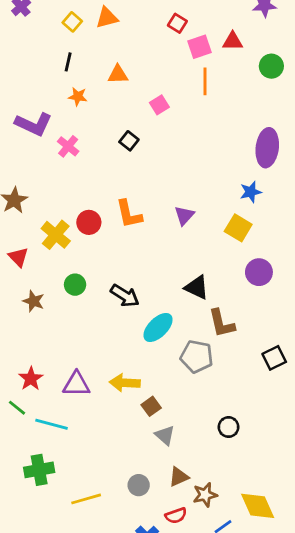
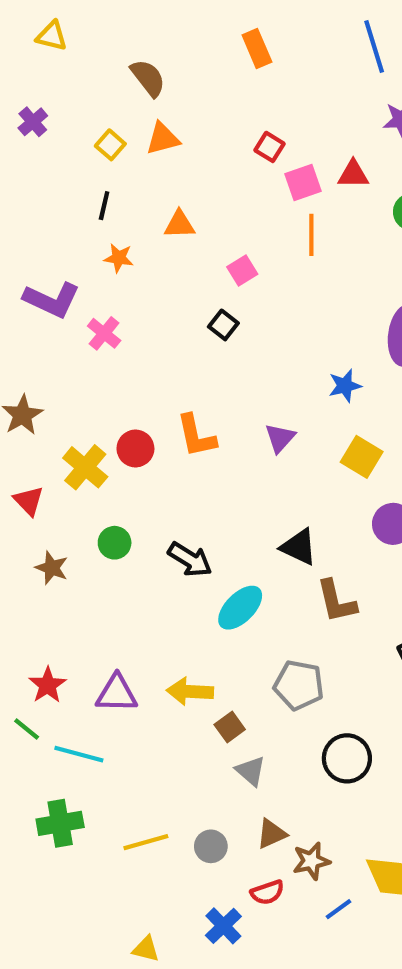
black square: (129, 141) -> (223, 325), moved
blue star: (251, 192) -> (345, 386), moved
gray pentagon: (197, 357) -> (299, 685), moved
black circle: (229, 427) -> (347, 758), size x1.5
yellow line: (86, 499) -> (146, 842), moved

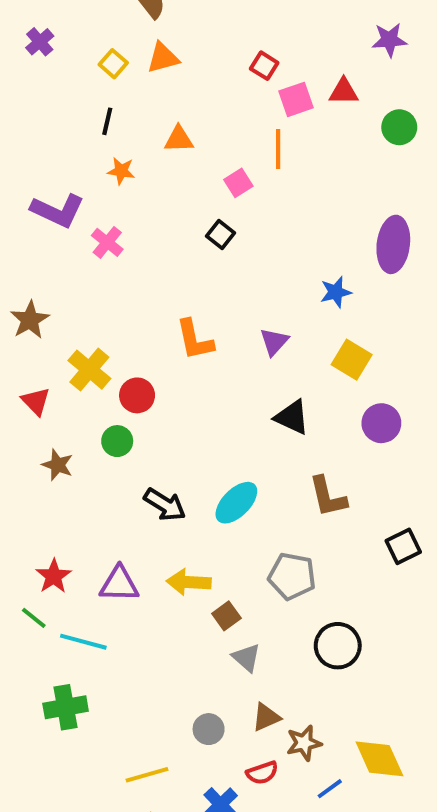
orange line: (311, 235) -> (278, 149), moved
red circle: (135, 448) -> (137, 395), moved
black triangle: (299, 547) -> (292, 417), moved
black arrow: (190, 559) -> (165, 505), moved
yellow line: (146, 842) -> (147, 775), moved

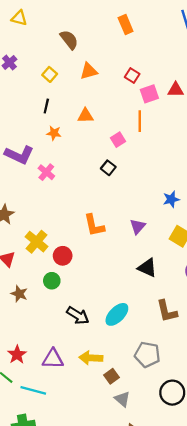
orange triangle: (163, 58) -> (89, 71), moved

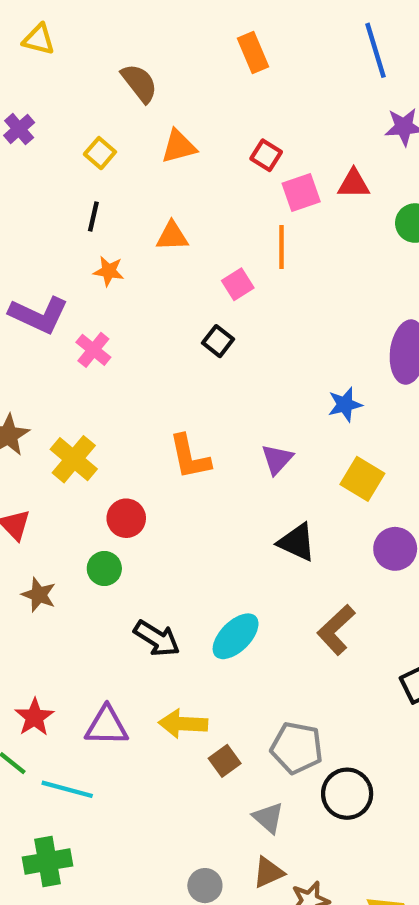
yellow cross: (37, 242) -> (74, 459), moved
brown L-shape: (167, 311) -> (336, 630), turned 60
gray pentagon: (147, 355) -> (297, 748), moved
gray triangle: (122, 399) -> (268, 818), moved

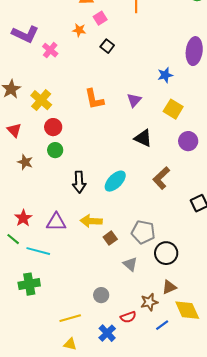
orange star: (109, 271) -> (79, 30), moved
pink square: (238, 284) -> (100, 18), moved
red circle: (126, 518) -> (53, 127), moved
black arrow: (157, 638) -> (79, 182), turned 55
brown triangle: (268, 872) -> (169, 287), moved

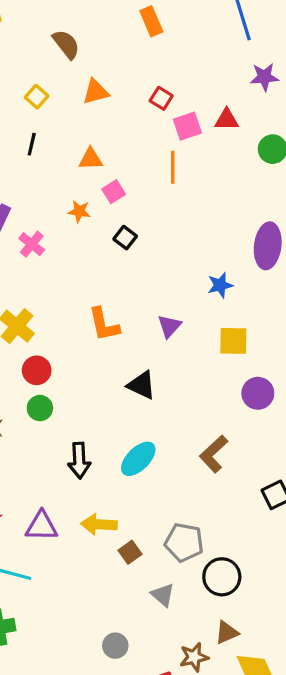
yellow square: (173, 109) -> (233, 341), turned -30
black triangle: (143, 138) -> (142, 385), moved

